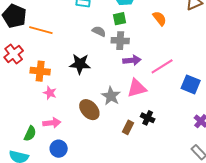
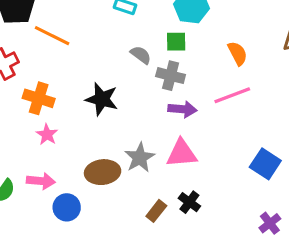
pink line: (162, 66) -> (232, 95), moved
brown ellipse: (89, 110) -> (103, 172), turned -65
blue circle: (59, 149) -> (67, 207), moved

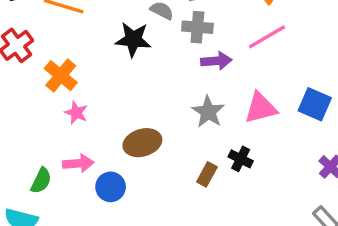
orange cross: (39, 98) -> (61, 76), turned 32
black star: (102, 99) -> (133, 39), moved
pink triangle: (182, 153) -> (261, 108), moved
gray star: (140, 158) -> (208, 112), moved

